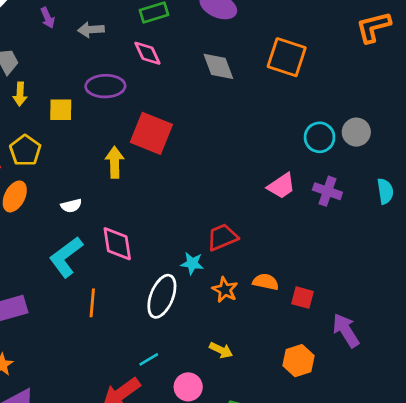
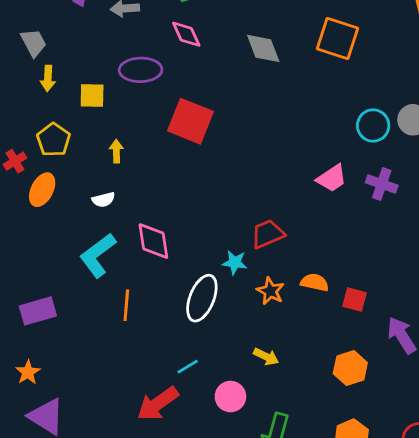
yellow arrow: (115, 162) -> (116, 151), moved, size x0.7

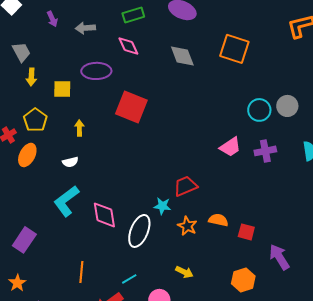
purple cross: (382, 184) -> (265, 151), turned -30
pink diamond: (153, 241) -> (104, 215), moved
orange line: (126, 305) -> (81, 272), moved
purple rectangle: (38, 311) -> (24, 240), turned -40

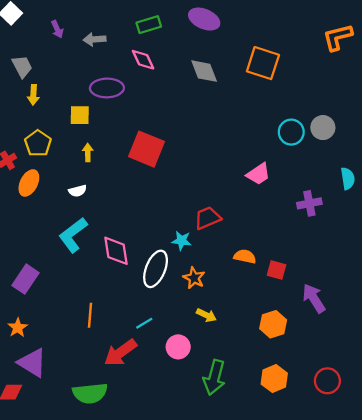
yellow square: (62, 89) -> (80, 115), moved
red square: (131, 107) -> (146, 149), moved
purple cross: (265, 151) -> (309, 203), moved
orange star: (187, 226) -> (194, 278), moved

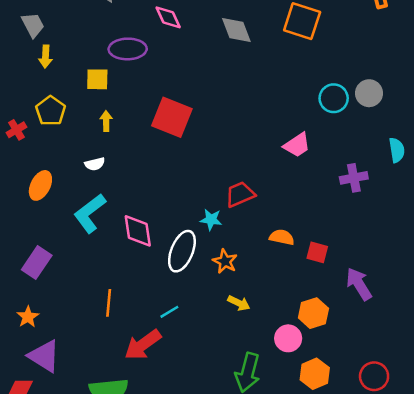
orange ellipse: (29, 183) -> (40, 185), moved
pink circle: (178, 347) -> (288, 338), moved

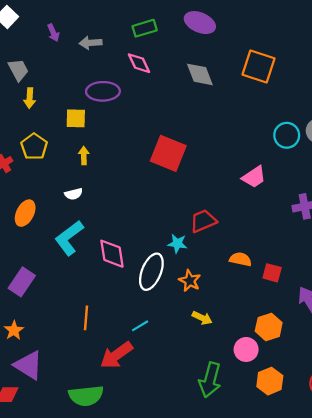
red square: (172, 117) -> (168, 153), moved

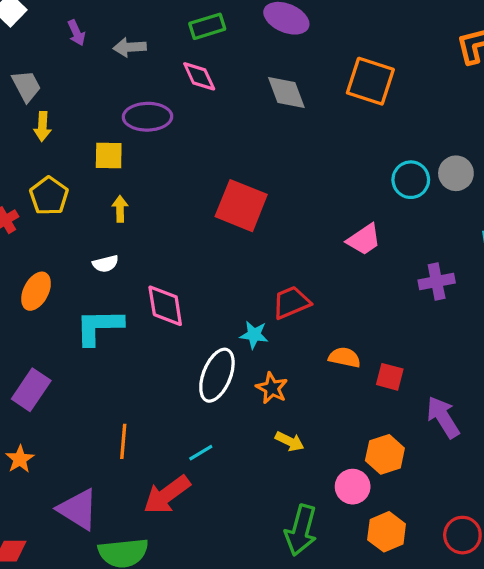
cyan L-shape: (69, 238) -> (99, 327), turned 36
pink diamond: (112, 254) -> (165, 306), moved
purple triangle: (29, 365) -> (78, 509), moved

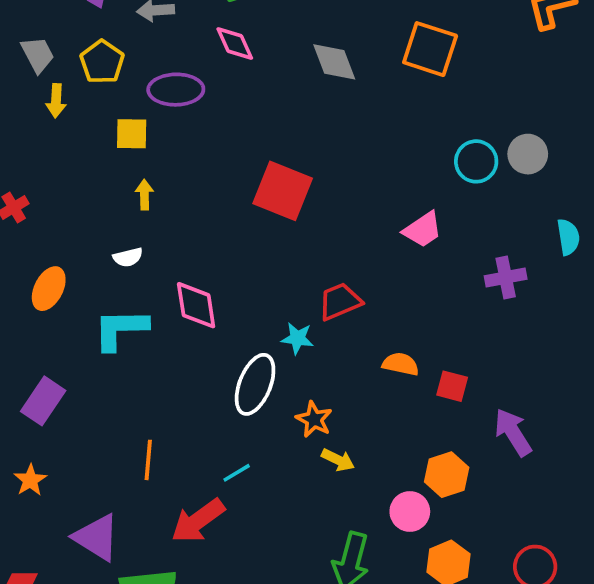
yellow pentagon: (49, 196) -> (102, 62), moved
orange star: (272, 388) -> (314, 419), moved

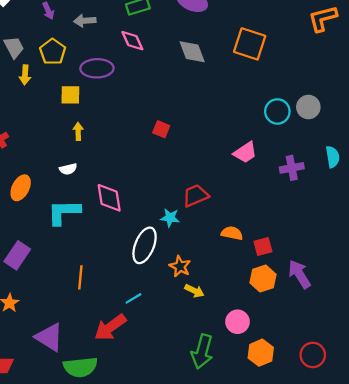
red square: (283, 191) -> (161, 129), size x0.5
purple cross: (506, 277) -> (292, 168), moved
red square: (452, 386) -> (263, 246), turned -30
orange line: (148, 460) -> (80, 277), moved
orange hexagon: (447, 475) -> (263, 279), moved

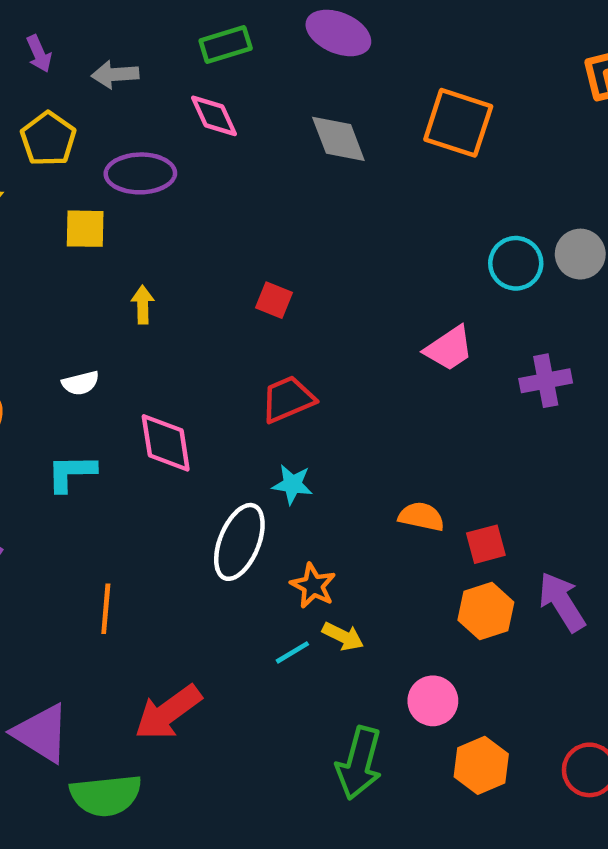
yellow arrow: (78, 131) -> (143, 305), moved
red trapezoid: (195, 196) -> (288, 399), moved
cyan L-shape: (64, 212) -> (71, 473), size x0.7
cyan line: (133, 298) -> (292, 652), moved

